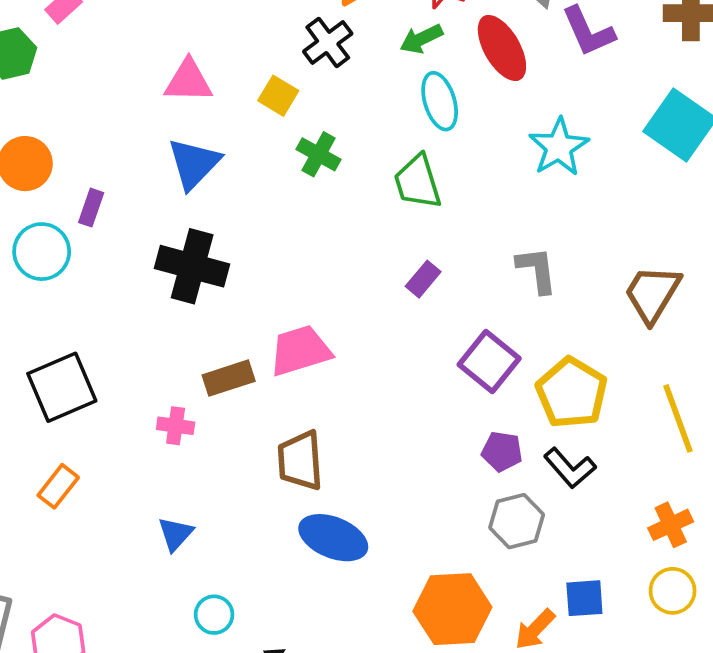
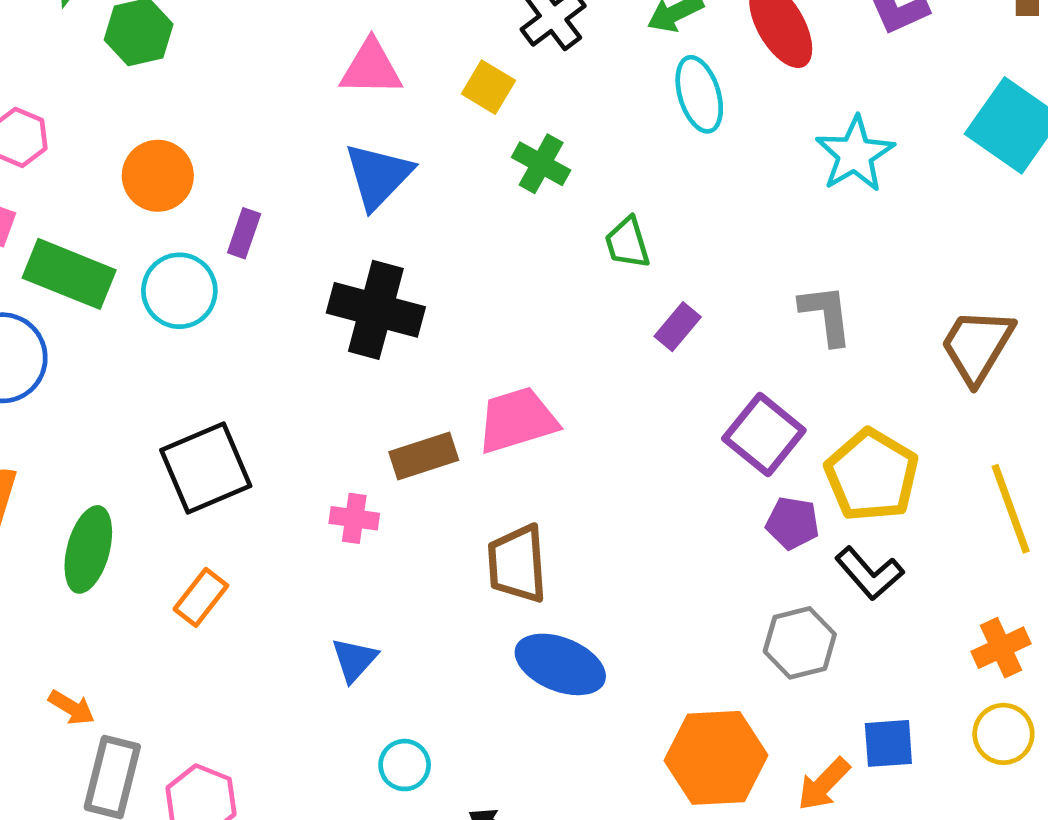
green trapezoid: (418, 182) -> (627, 243), moved, size x0.7
purple pentagon: (502, 451) -> (793, 523), moved

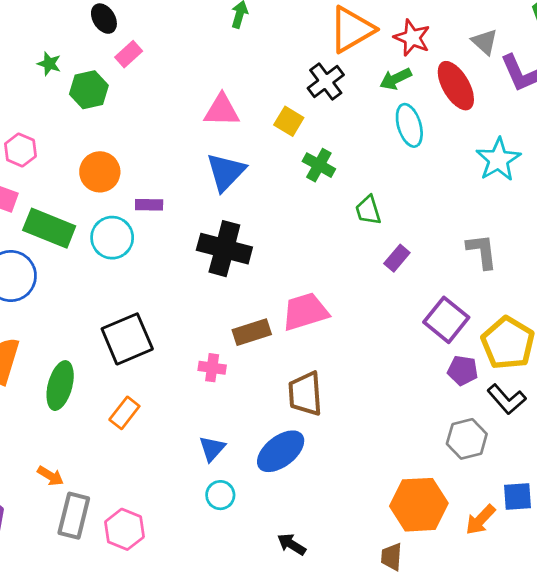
purple rectangle: (244, 233) -> (149, 205), turned 72
blue ellipse: (560, 664) -> (281, 451), moved, turned -60
cyan circle: (405, 765) -> (220, 495), moved

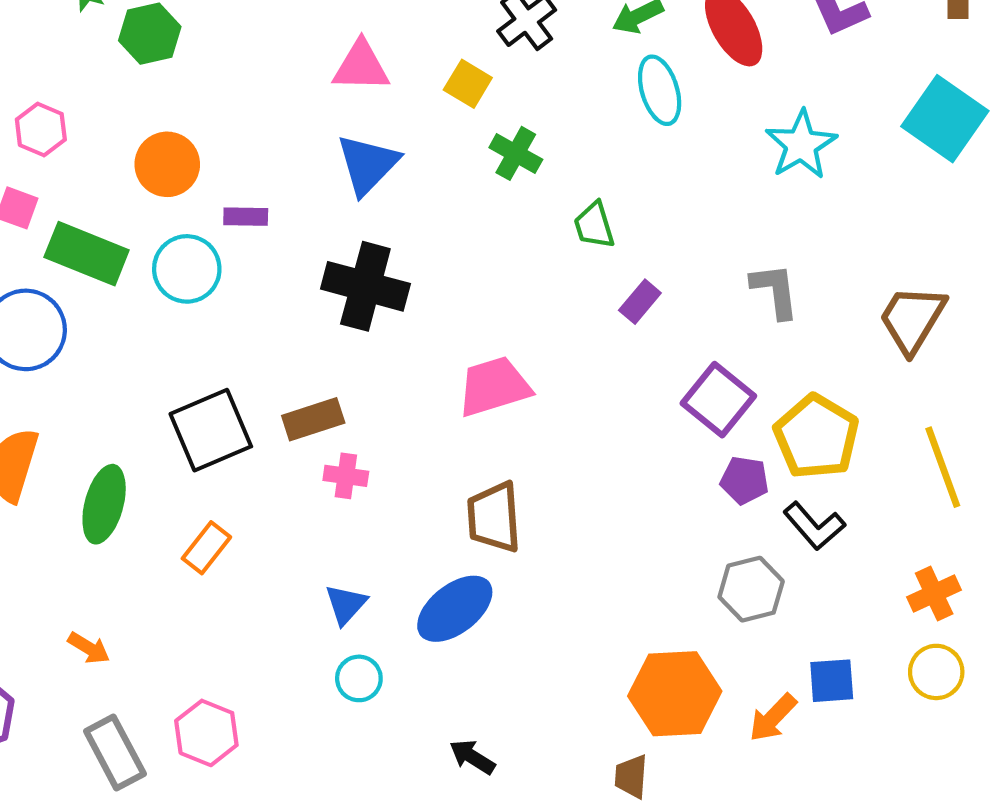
brown rectangle: (252, 332) -> (313, 419), moved
gray rectangle: (74, 516) -> (115, 753), moved, turned -42

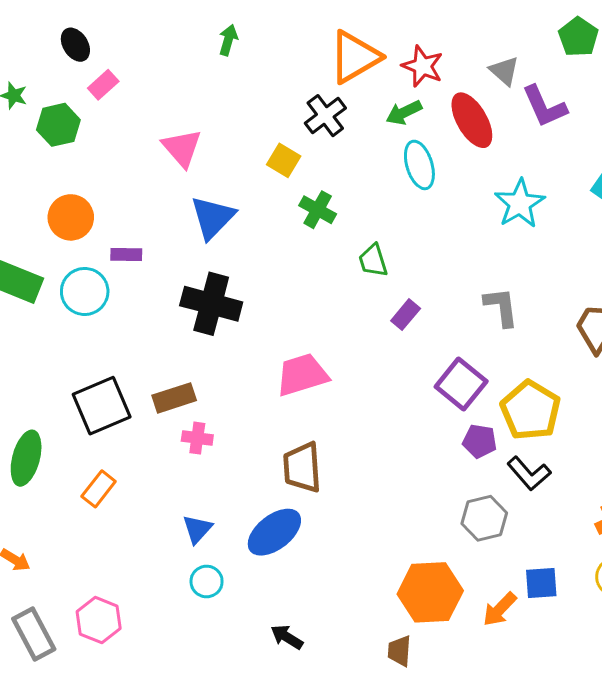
pink triangle: (361, 66) -> (182, 148), moved, turned 48

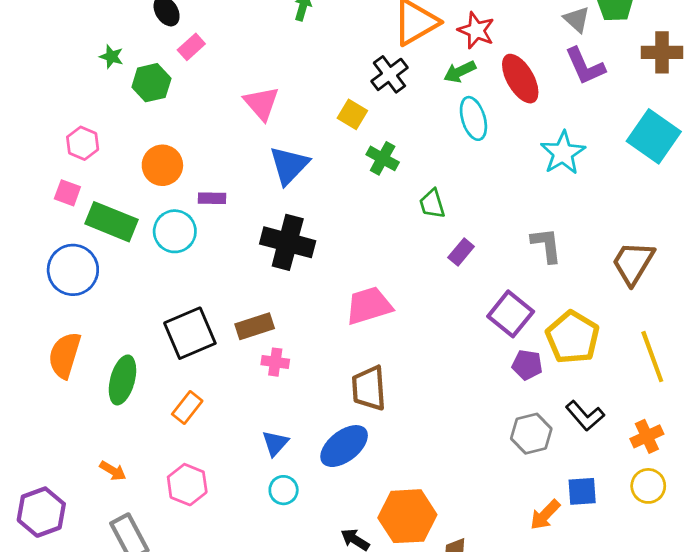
gray triangle: (504, 71) -> (577, 19), moved
black L-shape: (529, 474) -> (585, 416), moved
orange hexagon: (430, 592) -> (407, 516), moved
pink hexagon: (99, 620) -> (187, 485), moved

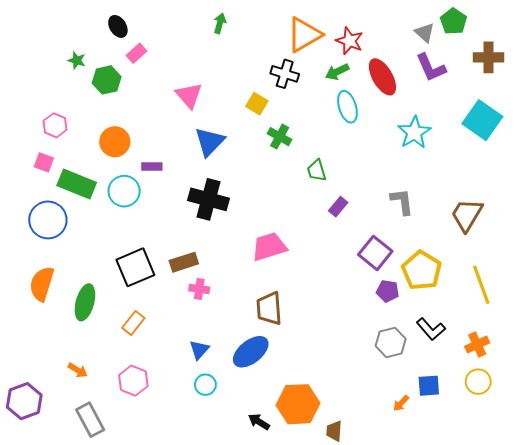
black cross: (389, 74) -> (285, 74), turned -36
orange arrow: (545, 515) -> (401, 403), size x0.7

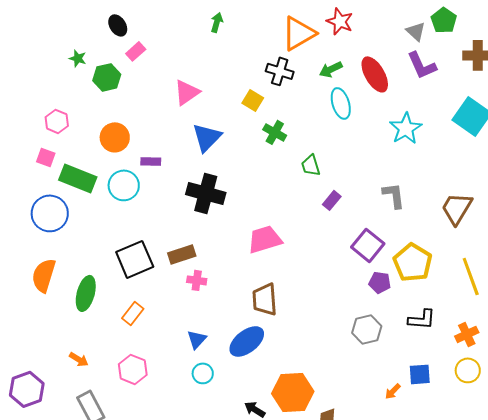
red star: (350, 41) -> (340, 21), moved
pink triangle: (189, 95) -> (187, 92), turned 36
black L-shape: (431, 329) -> (422, 319), turned -44
gray hexagon: (391, 342) -> (367, 329), moved

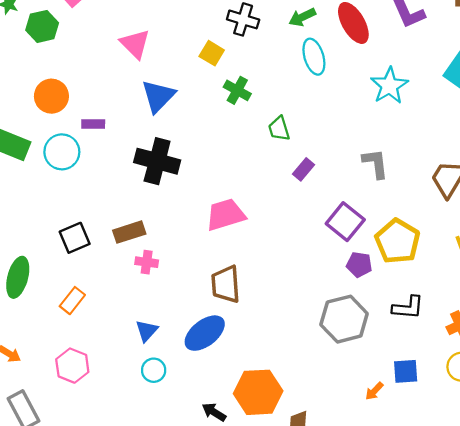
pink triangle: (187, 92) -> (135, 44), turned -40
black square: (135, 259) -> (75, 238), size x0.7
gray hexagon: (367, 329) -> (344, 319), size x1.4

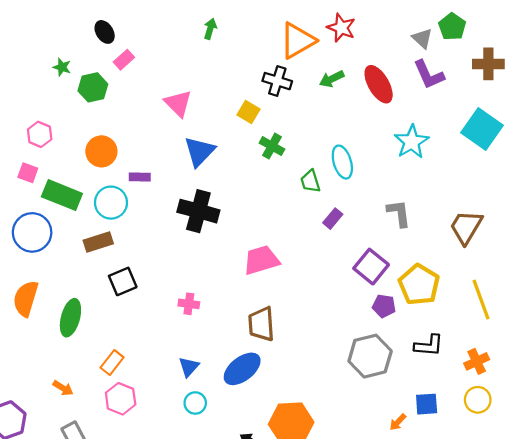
cyan ellipse: (314, 57) -> (342, 162), moved
brown rectangle: (129, 232) -> (98, 242), moved
orange rectangle: (72, 301) -> (112, 362), moved

